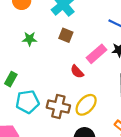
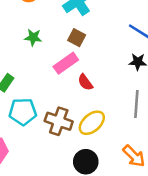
pink rectangle: (96, 54) -> (66, 63), moved

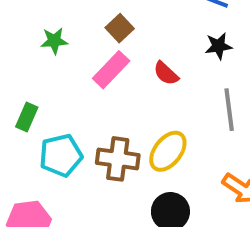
brown square: (77, 38) -> (120, 28), turned 30
red semicircle: (85, 82) -> (166, 73), moved

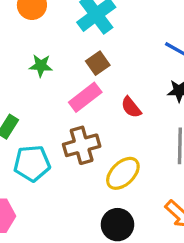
brown cross: (118, 159) -> (82, 145), moved, turned -32

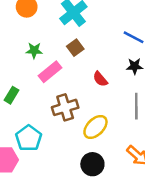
pink rectangle: (85, 97) -> (50, 72), moved
cyan pentagon: (32, 163) -> (29, 138), moved, turned -30

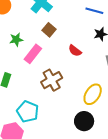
yellow ellipse: (95, 127) -> (93, 94), moved

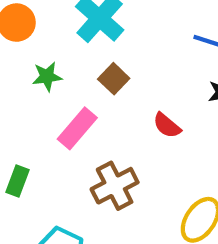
green star: (16, 40) -> (47, 77), moved

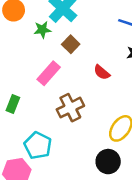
green star: (47, 77) -> (42, 30), moved

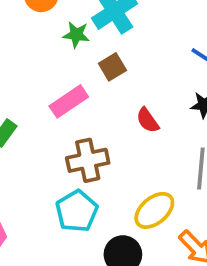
cyan pentagon: (38, 145) -> (77, 211), moved

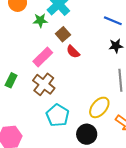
red semicircle: (148, 120) -> (73, 52), moved
brown cross: (88, 160) -> (44, 84), moved, turned -30

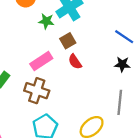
brown cross: (44, 84) -> (37, 91), turned -30

